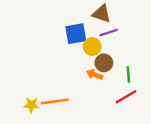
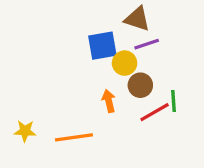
orange arrow: (94, 75) -> (109, 101), moved, turned 56
red line: (126, 97) -> (155, 112), moved
yellow star: (31, 105) -> (25, 131), moved

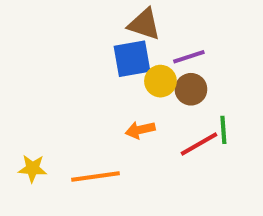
brown triangle: (137, 19) -> (144, 24), moved
brown circle: (140, 85) -> (191, 89), moved
orange arrow: (109, 101) -> (140, 130), turned -90

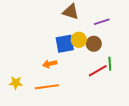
purple line: (189, 57) -> (102, 22), moved
blue square: (132, 59) -> (65, 44), moved
orange arrow: (140, 130) -> (50, 64), moved

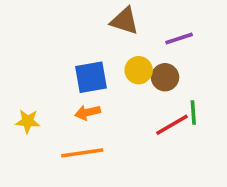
blue square: (65, 44) -> (91, 77), moved
yellow star: (16, 83) -> (28, 121), moved

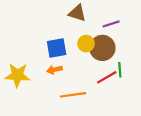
brown circle: (165, 77) -> (102, 48), size x1.5
yellow star: (28, 121) -> (17, 75), size x1.6
orange line: (82, 153) -> (73, 95), moved

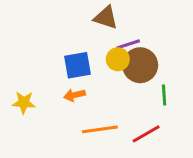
purple line: (111, 24) -> (128, 44), moved
yellow star: (17, 75) -> (24, 103), size x0.7
red line: (107, 77) -> (146, 134), moved

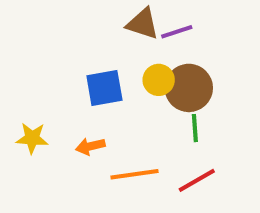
purple line: (128, 44) -> (177, 32), moved
orange arrow: (75, 95) -> (90, 146), moved
green line: (164, 95) -> (195, 128), moved

